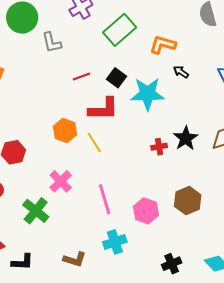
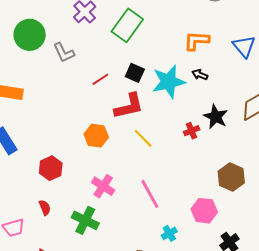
orange L-shape: (163, 45) -> (197, 41), moved
black arrow: (181, 72) -> (200, 75), moved
yellow line: (94, 142) -> (143, 138), moved
pink hexagon: (146, 211) -> (204, 211), moved
cyan cross: (115, 242) -> (169, 233), size x0.7

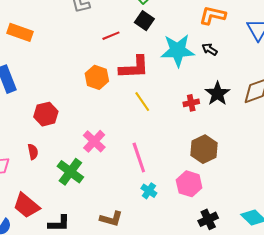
black square: (135, 73) -> (144, 21), moved
orange hexagon: (96, 136) -> (97, 77), moved
brown hexagon: (231, 177) -> (204, 149), moved
cyan cross: (169, 233) -> (149, 191), moved, turned -35

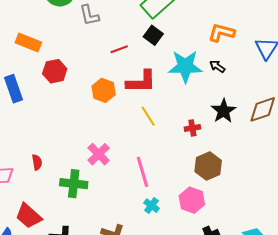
red cross: (191, 103) -> (192, 128), moved
red hexagon: (46, 114) -> (55, 71), moved
green cross: (70, 172) -> (74, 184), turned -32

